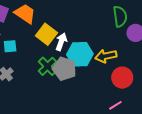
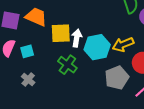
yellow square: (46, 34) -> (61, 33), turned -30
gray pentagon: (64, 69) -> (117, 78), moved, turned -30

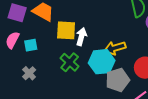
yellow arrow: (123, 44) -> (115, 48), moved
cyan hexagon: (97, 47) -> (102, 62), moved

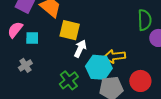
white arrow: (81, 37) -> (80, 49), moved
green cross: (70, 62) -> (69, 80), moved

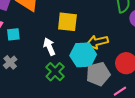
yellow square: (70, 30) -> (67, 22), moved
white arrow: (80, 49) -> (49, 47), moved, turned -42

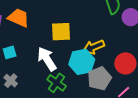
white arrow: (49, 47) -> (47, 59), size x1.4

